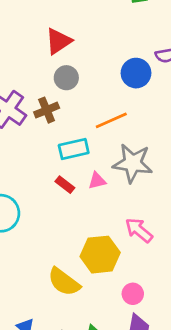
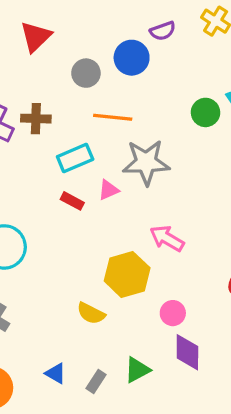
gray circle: (66, 78) -> (86, 73), moved
brown cross: (47, 110) -> (36, 119), turned 35
orange line: (111, 120) -> (113, 117), turned 40
yellow semicircle: (64, 282) -> (91, 313), size x0.7

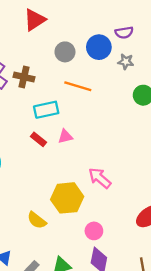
gray star: (146, 162) -> (126, 62), moved, size x0.5

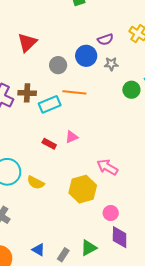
cyan rectangle: (46, 110) -> (50, 104), moved
yellow semicircle: (37, 220) -> (36, 183), moved

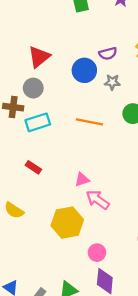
red triangle: (27, 43) -> (39, 57), moved
gray circle: (58, 65) -> (33, 88), moved
orange line: (74, 92) -> (89, 122), moved
pink triangle: (72, 137) -> (82, 180), moved

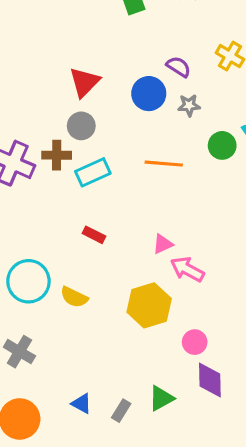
purple semicircle: (108, 54) -> (179, 67), turned -126

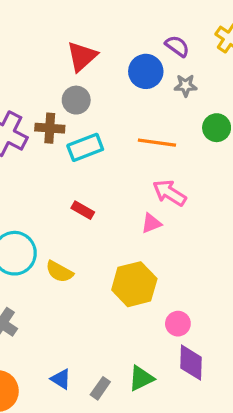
pink arrow: (187, 269) -> (169, 193), moved

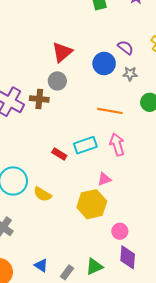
cyan rectangle: (85, 147) -> (85, 145), moved
pink arrow: (169, 193) -> (117, 144), turned 40
pink triangle: (151, 223) -> (104, 179), moved

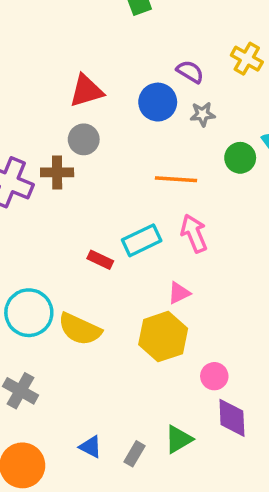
red triangle: (62, 52) -> (86, 91), turned 30
yellow semicircle: (42, 194) -> (80, 329), size x1.4

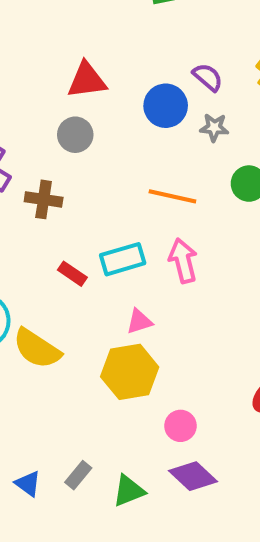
brown cross: (57, 172) -> (44, 199), moved
pink triangle: (179, 293) -> (139, 321), moved
purple diamond: (232, 418) -> (193, 476), turned -54
gray rectangle: (135, 454) -> (78, 475), moved

